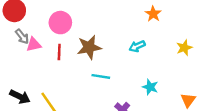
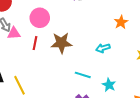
cyan line: (101, 76) -> (83, 75), moved

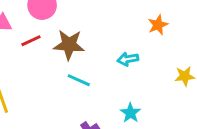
red line: (35, 43) -> (31, 41), turned 48
cyan line: (83, 75) -> (79, 80), moved

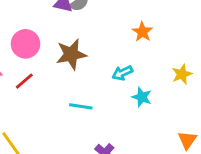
brown star: (69, 45) -> (71, 54), moved
cyan star: (130, 113) -> (142, 97), moved

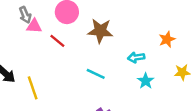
orange star: (142, 32) -> (167, 39), moved
red line: (24, 81) -> (57, 41), turned 63

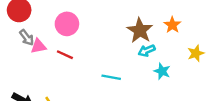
brown star: (100, 31) -> (140, 30), moved, turned -30

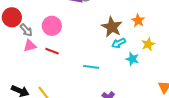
gray arrow: (27, 37) -> (26, 30), moved
yellow star: (196, 53) -> (148, 44), moved

